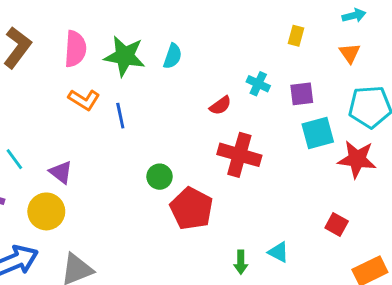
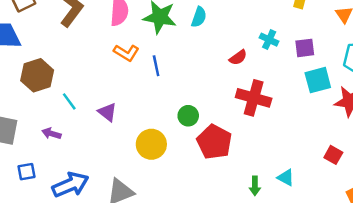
yellow circle: (46, 211) -> (151, 144), moved

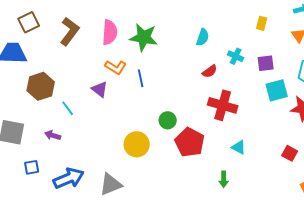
cyan semicircle: (199, 17) -> (203, 37), moved
purple triangle: (107, 112) -> (100, 89), moved
cyan triangle: (286, 178) -> (239, 147), moved

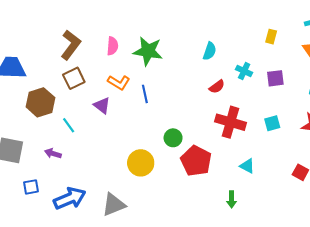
brown square: (29, 22) -> (74, 78), moved
pink semicircle: (110, 32) -> (112, 46), size x0.7
cyan square: (277, 90) -> (272, 123), moved, size x0.7

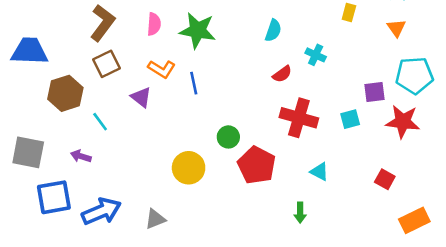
purple square: (275, 78) -> (375, 92), moved
blue square: (31, 187) -> (54, 197), size x1.8
gray triangle: (114, 205) -> (155, 219), size x0.7

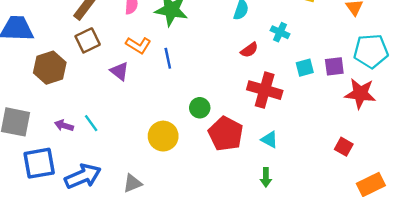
cyan square: (350, 119) -> (305, 68), moved
cyan line: (100, 122) -> (91, 123), moved
cyan triangle: (319, 172) -> (269, 140), moved

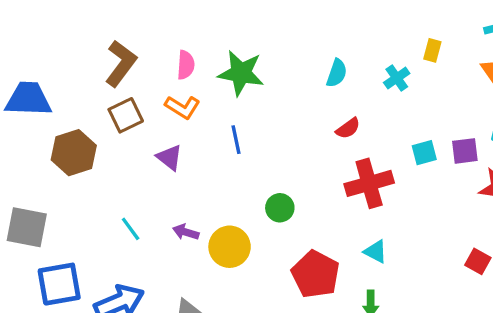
cyan cross: (280, 32) -> (397, 78), moved, turned 30
orange L-shape: (138, 45) -> (182, 107), moved
red cross: (265, 90) -> (369, 183), turned -32
purple arrow: (64, 125) -> (186, 232), moved
red pentagon: (226, 134) -> (316, 274), moved

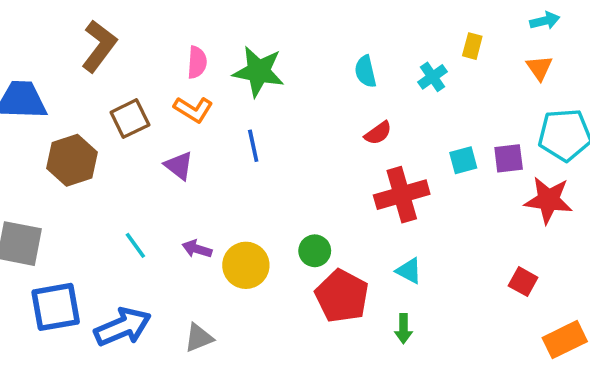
brown L-shape: (121, 63) -> (99, 46), moved
cyan semicircle: (337, 73) -> (365, 71), turned 148
green circle: (280, 208) -> (315, 251), moved

